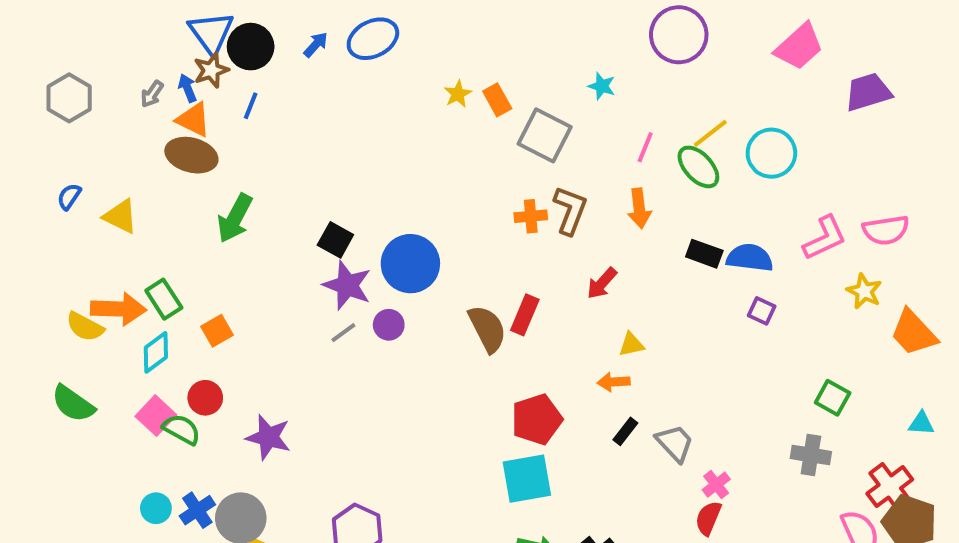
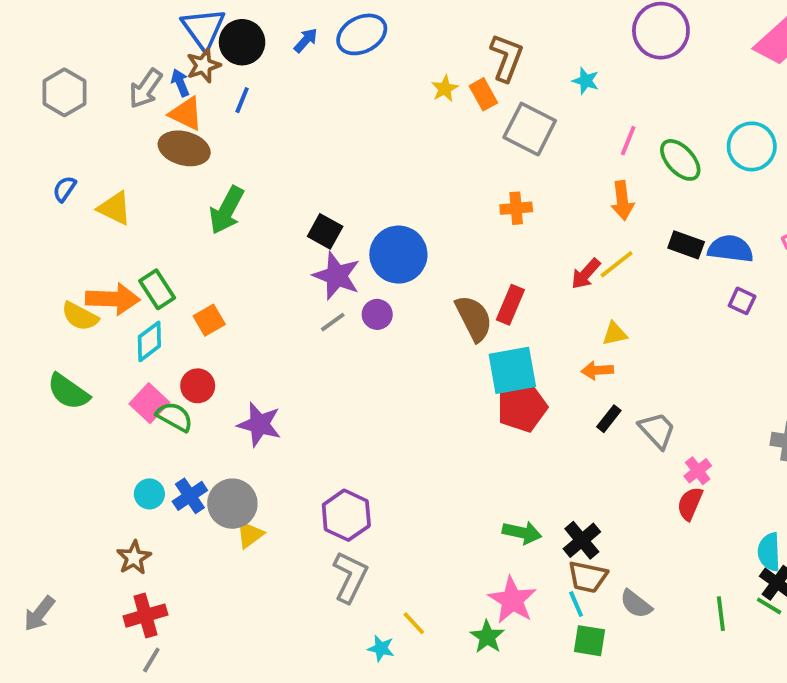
gray arrow: (152, 94) -> (146, 89), size x1.5
yellow line: (710, 133) -> (617, 264), moved
brown L-shape: (570, 210) -> (507, 58), moved
cyan square: (527, 479) -> (512, 370), moved

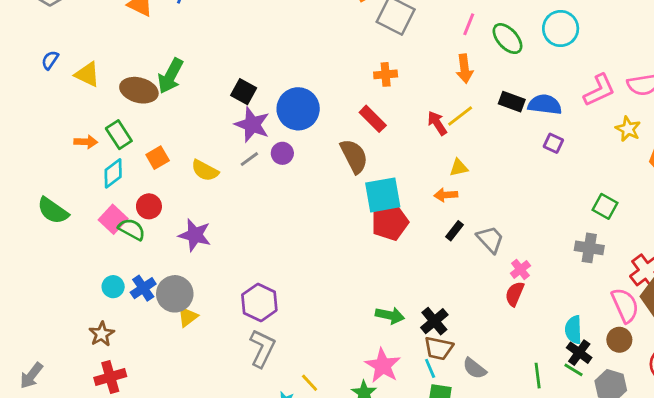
brown ellipse: (184, 148) -> (139, 90), moved
red arrow: (586, 274) -> (437, 123), turned 105
orange arrow: (113, 299) -> (86, 142), size x0.6
red rectangle: (510, 305) -> (373, 119), moved, turned -68
yellow semicircle: (80, 316) -> (205, 171), moved

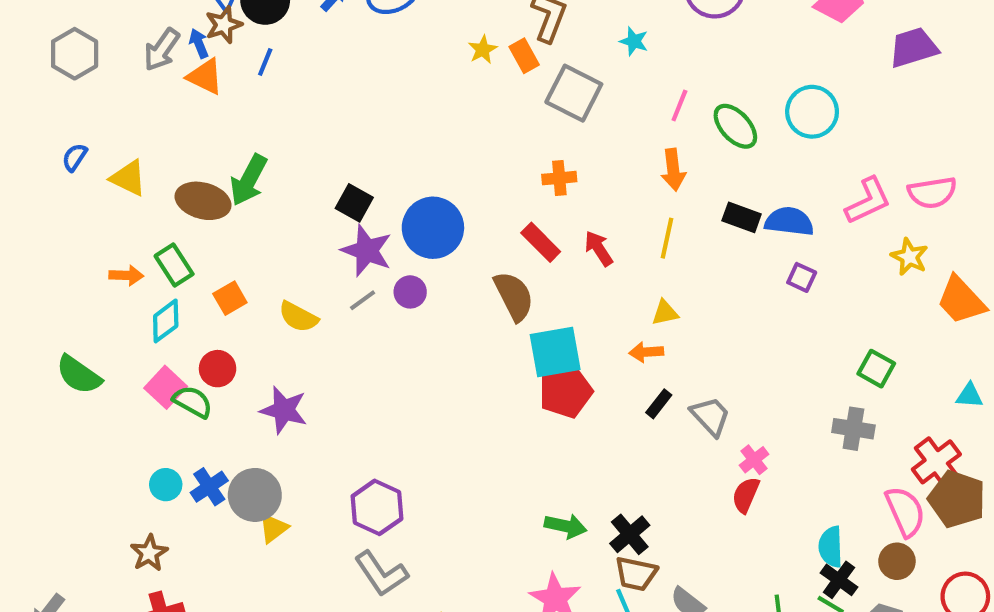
yellow line: (460, 116) -> (667, 238), turned -40
red arrow: (437, 123) -> (599, 248), moved
gray L-shape: (262, 348) -> (381, 574), turned 120

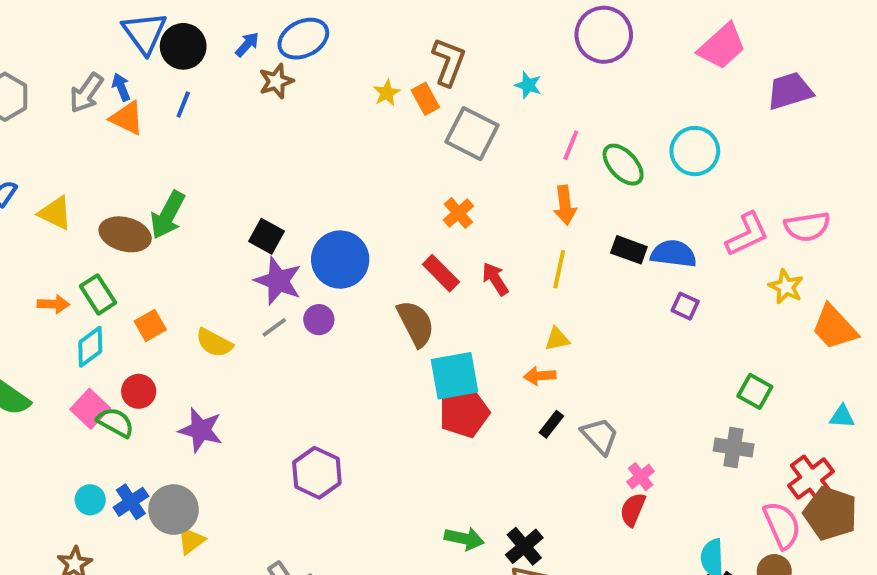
brown star: (224, 25) -> (276, 81), moved
orange cross: (559, 178) -> (458, 213), turned -36
purple hexagon: (377, 507) -> (317, 473), moved

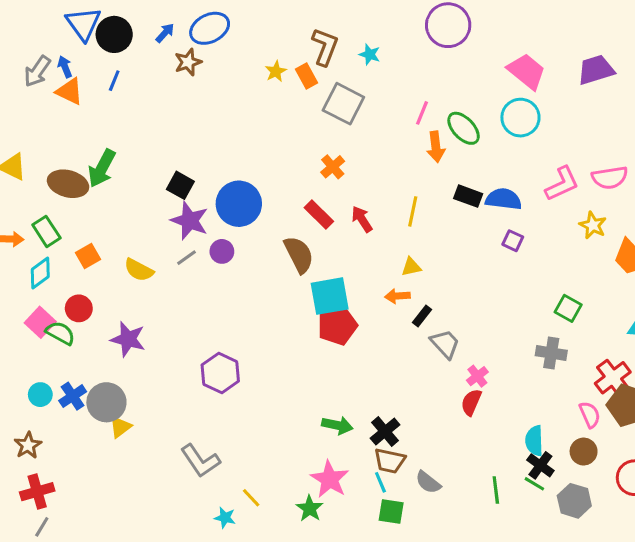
pink trapezoid: (722, 46) -> (527, 71), moved, turned -99
cyan star: (528, 85) -> (370, 54), moved
orange arrow: (565, 205) -> (436, 147), moved
black rectangle: (551, 424) -> (422, 316), moved
pink semicircle: (782, 525) -> (590, 415), size x0.7

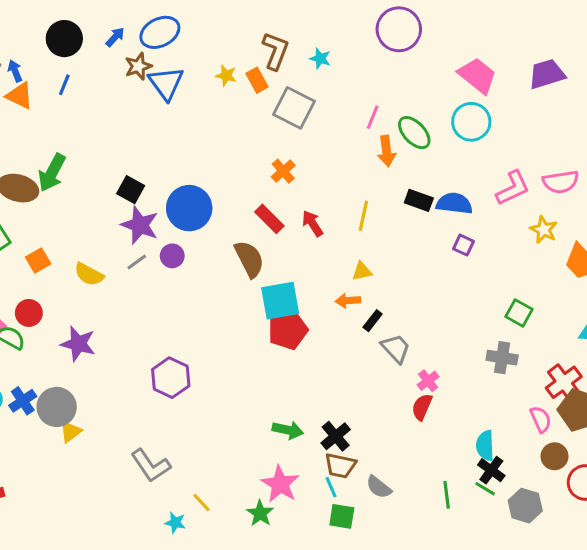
blue triangle: (83, 24) -> (166, 83), moved
yellow star: (276, 71) -> (226, 76), turned -30
brown circle: (584, 452) -> (555, 456), moved

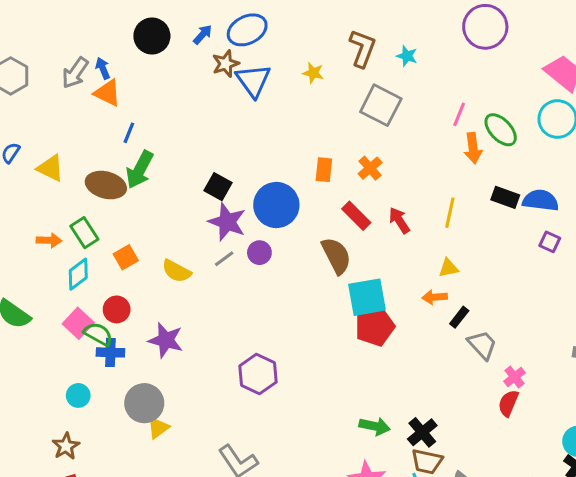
orange rectangle: (257, 80) -> (324, 170), moved, turned 35
blue line: (64, 85) -> (129, 133), moved
blue cross: (23, 401) -> (110, 352), moved, turned 36

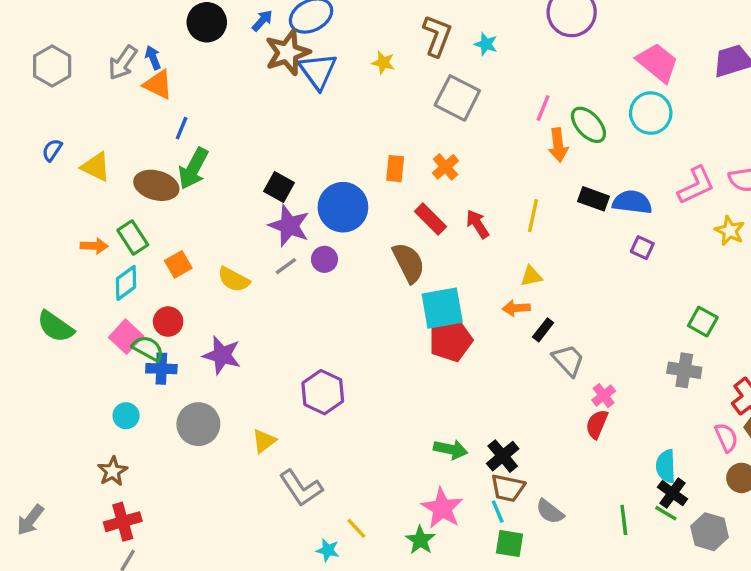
brown star: (226, 64) -> (287, 53), size x1.5
yellow triangle: (158, 428) -> (264, 441), moved

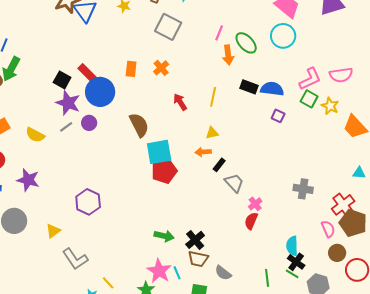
red rectangle: (430, 219) -> (87, 73), moved
green square: (703, 322) -> (309, 99), moved
cyan line: (498, 512) -> (177, 273), moved

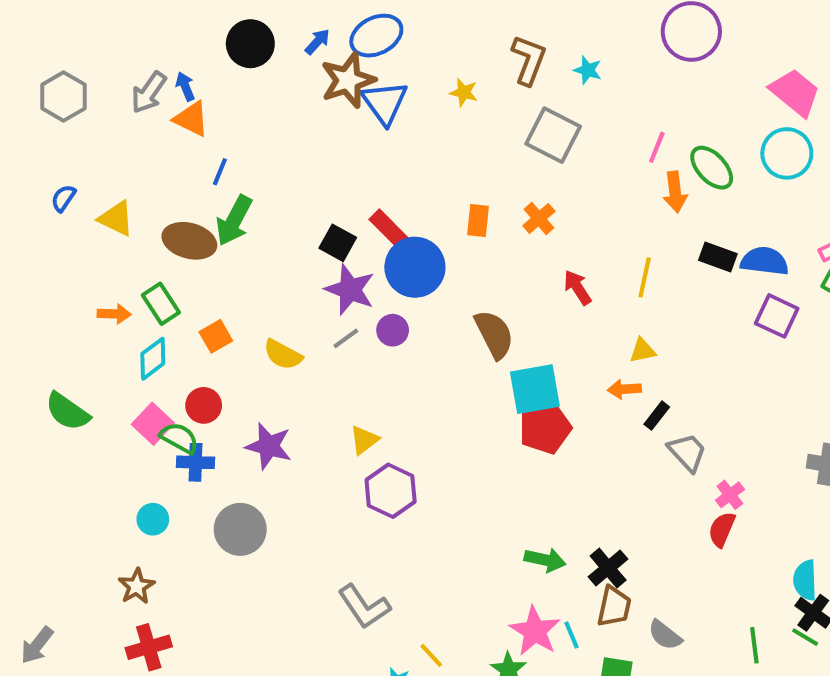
purple square: (278, 116) -> (777, 316), size x1.5
yellow triangle: (53, 231) -> (364, 440), moved
brown trapezoid: (198, 259) -> (614, 607), turned -90

